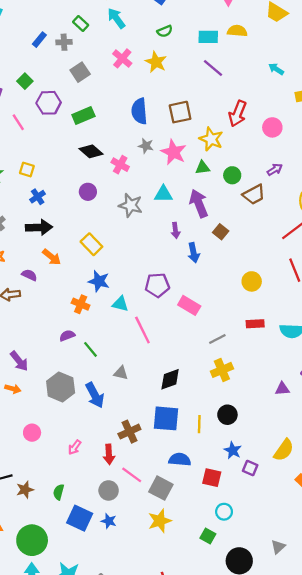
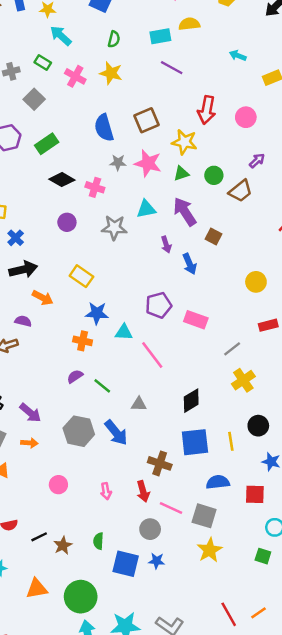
green rectangle: (81, 24) -> (43, 62), moved
green semicircle: (165, 31) -> (114, 39), turned -42
brown cross: (129, 432) -> (160, 463), turned -35
pink arrow: (75, 447) -> (106, 491), turned -35

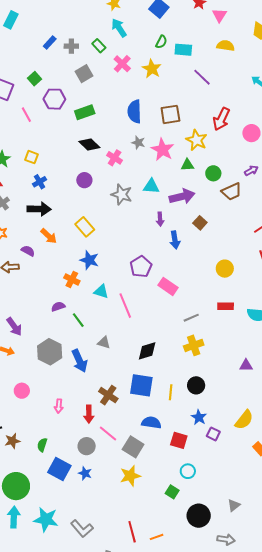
cyan rectangle: (160, 36) -> (183, 50), moved
purple arrow: (185, 212) -> (182, 196), turned 95
purple pentagon: (158, 305) -> (141, 267), turned -30
cyan triangle: (124, 332) -> (101, 291), moved

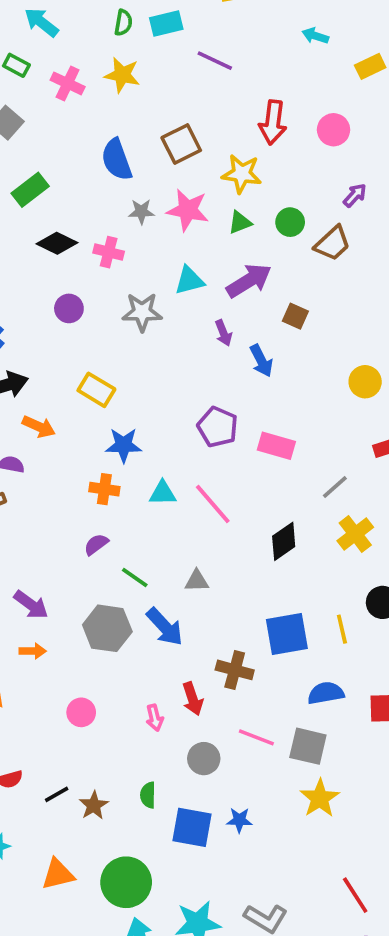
green line: (78, 320) -> (135, 577), moved
black diamond: (147, 351) -> (284, 541), moved
red arrow: (89, 414) -> (193, 699), moved
gray circle: (87, 446) -> (204, 759), moved

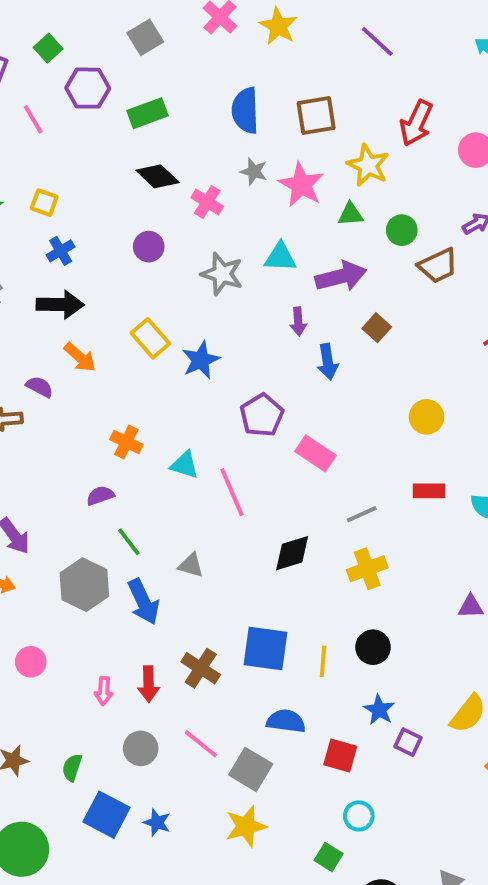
blue star: (124, 445) -> (201, 360), moved, turned 30

